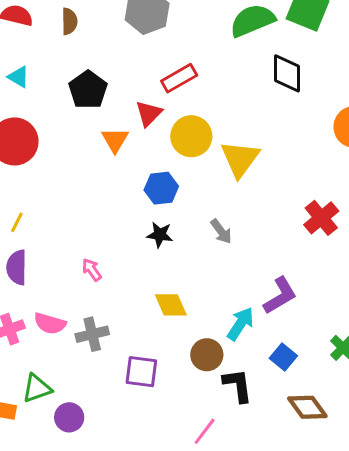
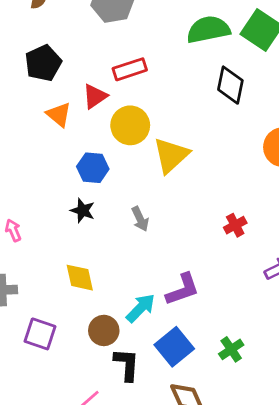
orange triangle: (115, 140) -> (59, 115), turned -32
red cross: (321, 218) -> (235, 225), size x0.7
blue square: (283, 357) -> (174, 347), size x1.5

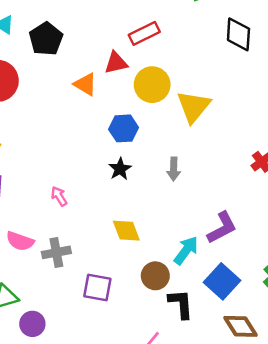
black pentagon: (43, 63) -> (46, 39), moved
red triangle: (95, 96) -> (116, 63), turned 30
black star: (83, 211) -> (120, 169), turned 30
gray arrow: (140, 219) -> (174, 169), turned 35

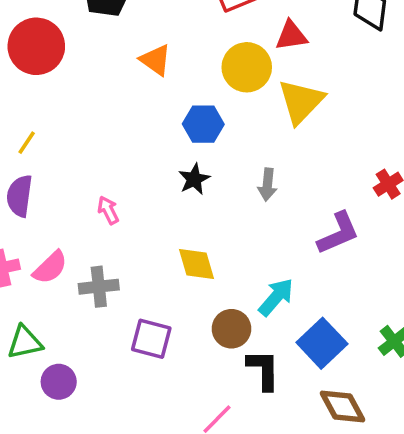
red triangle: (116, 63) -> (291, 36), moved
purple L-shape: (222, 228) -> (338, 233), moved
pink semicircle: (20, 241) -> (50, 267), turned -68

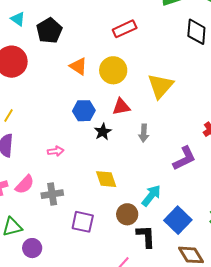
red triangle: (291, 36) -> (121, 107), moved
yellow circle: (247, 67) -> (113, 70), moved
blue hexagon: (203, 124) -> (84, 111), moved
pink arrow: (108, 210) -> (56, 151), turned 112

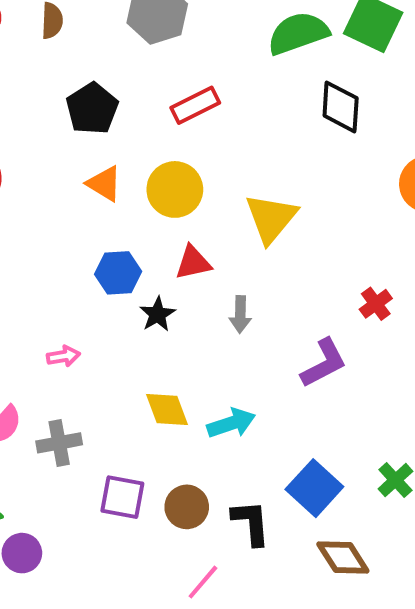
black pentagon: (49, 31) -> (92, 109), moved
cyan arrow: (151, 196) -> (231, 423), moved, turned 35
brown circle: (127, 214) -> (187, 507), moved

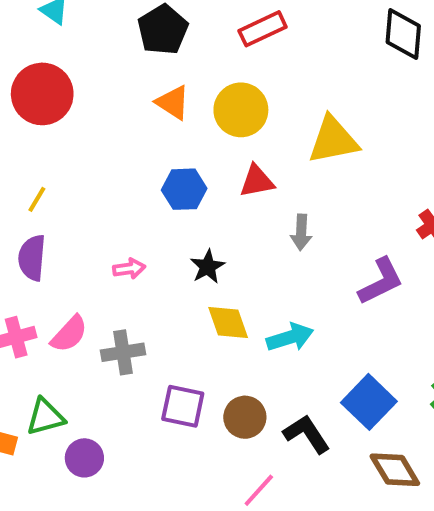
yellow triangle: (271, 218) -> (333, 140), turned 38
black star: (157, 314) -> (208, 267), moved
black L-shape: (251, 523) -> (307, 434), turned -30

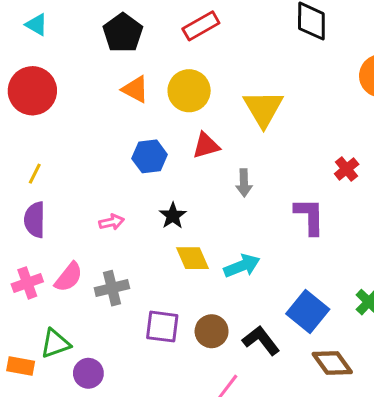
yellow triangle: (333, 140) -> (263, 109), turned -45
purple L-shape: (381, 281) -> (310, 216), turned -60

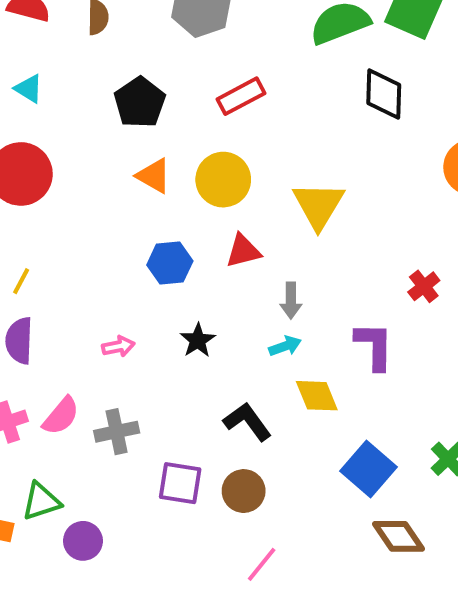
yellow diamond: (192, 258) -> (317, 396), moved
cyan arrow: (242, 266) -> (285, 346), moved, size x0.7
black L-shape: (261, 341) -> (247, 422), moved

